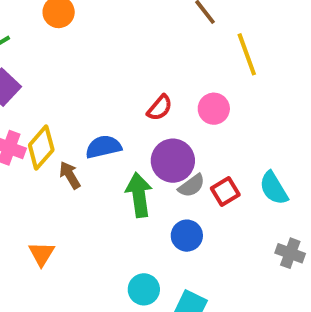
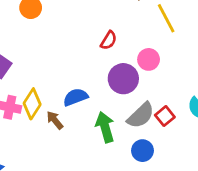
red semicircle: (160, 108) -> (109, 40), moved
purple circle: (173, 161) -> (123, 79), moved
gray semicircle: (192, 186) -> (141, 115), size x1.5

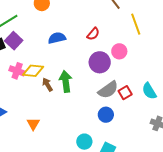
blue semicircle: (75, 97) -> (57, 38), moved
yellow diamond: (32, 104) -> (33, 71), turned 55
green arrow: (105, 127) -> (66, 81), moved

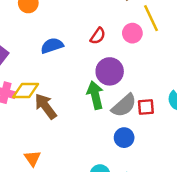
pink circle: (119, 51) -> (132, 33), moved
green arrow: (66, 81) -> (95, 95), moved
brown arrow: (47, 84) -> (46, 106), size x1.5
red square: (125, 93) -> (146, 107), turned 32

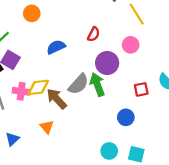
pink circle: (132, 33) -> (131, 45), moved
gray semicircle: (124, 105) -> (79, 84), moved
orange triangle: (32, 158) -> (47, 127), moved

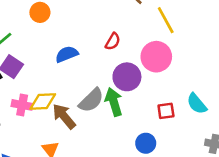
pink circle: (131, 45) -> (156, 57), size x1.5

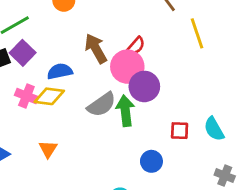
blue semicircle: (67, 54) -> (60, 71), moved
pink circle: (156, 57) -> (127, 67), moved
brown arrow: (64, 116) -> (96, 48), moved

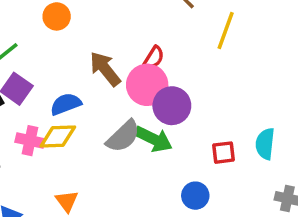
yellow line: (197, 33) -> (226, 31), turned 48
green arrow: (125, 111) -> (153, 139), turned 132
cyan semicircle: (214, 129) -> (265, 144), turned 45

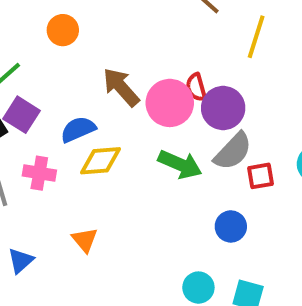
red semicircle: (154, 58) -> (196, 87), moved, turned 135
purple circle: (172, 106) -> (223, 108), moved
yellow diamond: (58, 136) -> (101, 161), moved
gray semicircle: (123, 136) -> (233, 151), moved

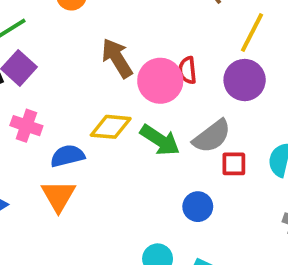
purple circle: (223, 108) -> (245, 80), moved
blue semicircle: (78, 129) -> (67, 156), moved
yellow diamond: (101, 161) -> (111, 127), moved
orange triangle: (85, 240) -> (58, 196), size x1.4

